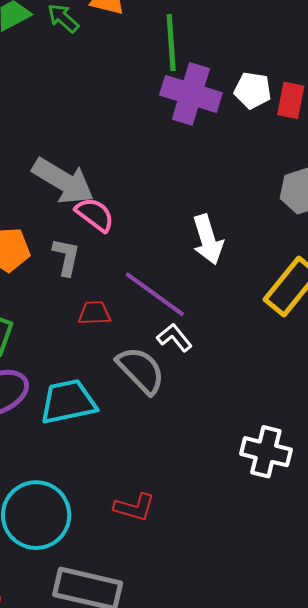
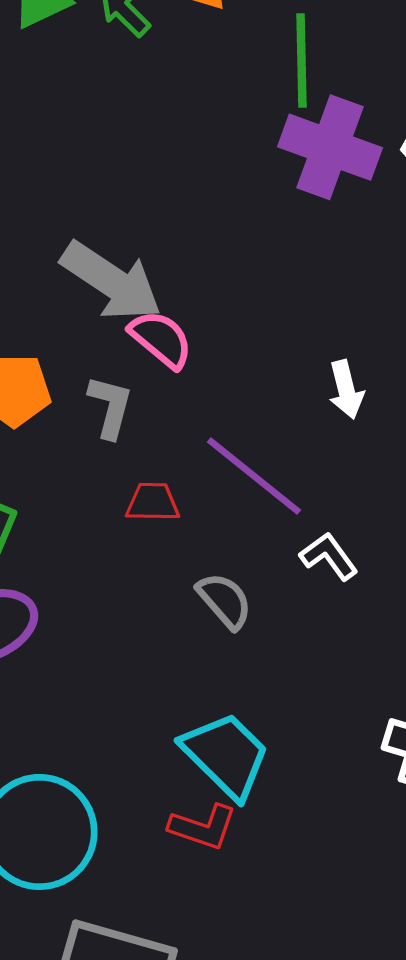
white arrow: (208, 239) -> (346, 390), size x0.7
white L-shape: (174, 338) -> (329, 556), moved
gray semicircle: (141, 370) -> (225, 601), size x0.7
cyan trapezoid: (68, 402) -> (226, 755), moved, turned 54

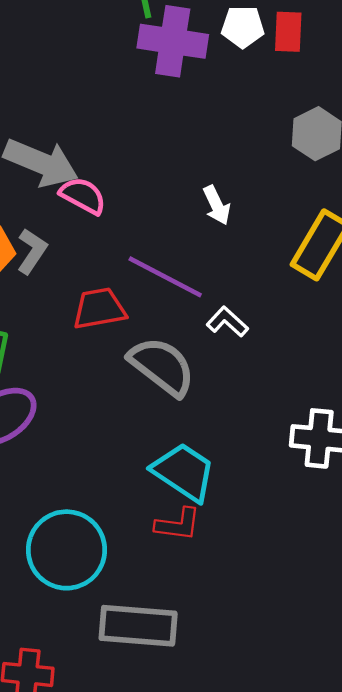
gray L-shape: (110, 407) -> (32, 251), moved, turned 30
red trapezoid: (153, 502) -> (99, 309), size x1.4
gray semicircle: (225, 601) -> (162, 366), size x1.6

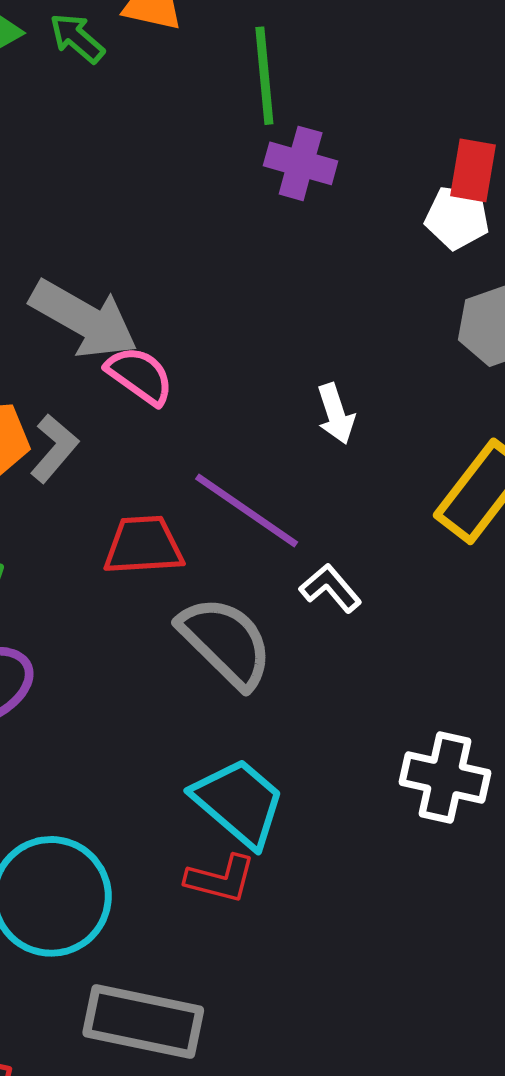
white pentagon: (243, 27) -> (457, 218), moved
purple cross: (173, 41) -> (301, 163), size x0.7

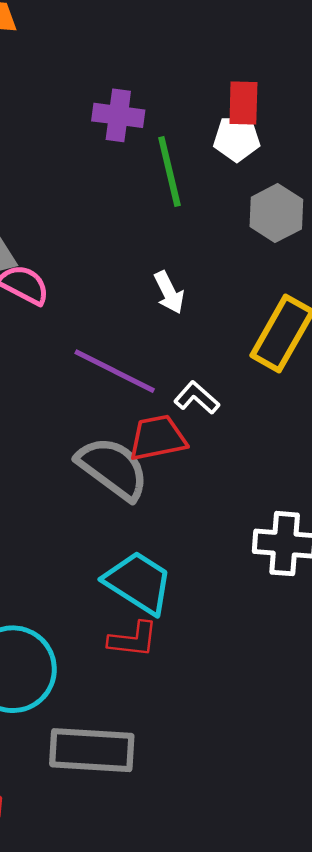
green line: (264, 76) -> (169, 172), moved
red trapezoid: (143, 545) -> (158, 438), moved
white L-shape: (330, 588) -> (197, 398), moved

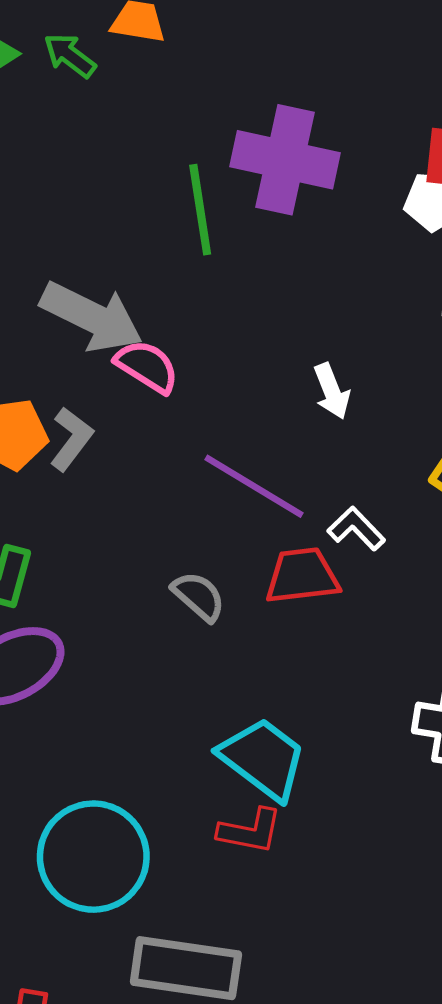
purple cross: (118, 115) -> (285, 160), size x1.6
green line: (169, 172) -> (200, 210), moved
gray semicircle: (113, 468) -> (199, 596), moved, size x0.6

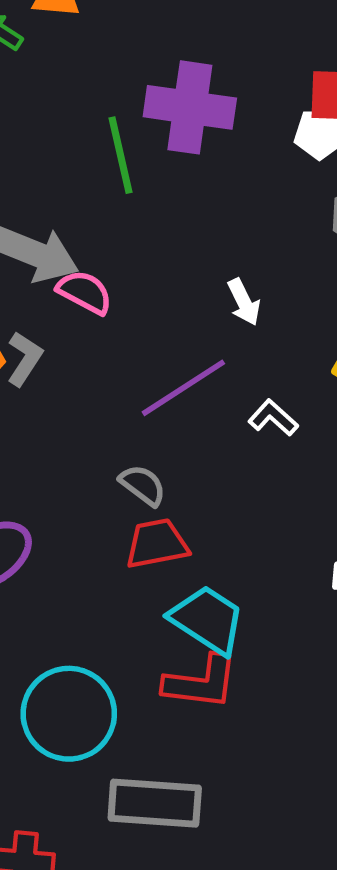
purple line: (254, 486) -> (183, 388), turned -60
red trapezoid: (302, 576) -> (157, 544), moved
red L-shape: (250, 831) -> (201, 682), size x1.4

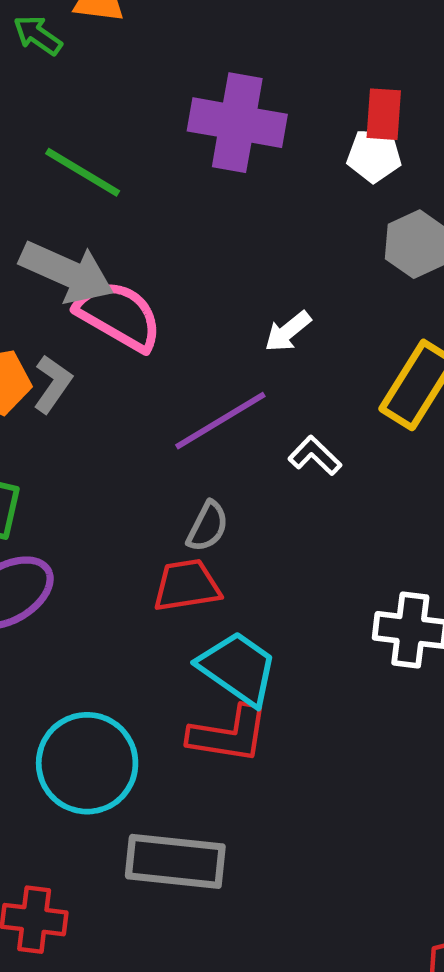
green line: (121, 155) -> (83, 172), moved, turned -48
pink semicircle: (85, 292) -> (119, 315), size x1.5
white arrow: (244, 302) -> (288, 331), turned 75
gray semicircle: (143, 485) -> (208, 526), moved, turned 78

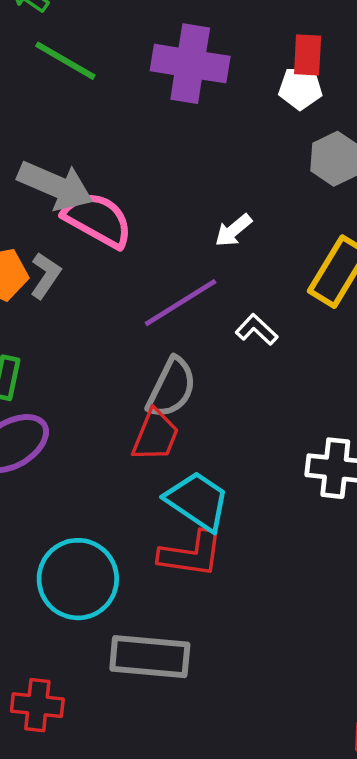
green line: (83, 172) -> (65, 61), moved
gray semicircle: (208, 526) -> (172, 388), size x1.5
red trapezoid: (187, 585) -> (155, 435), turned 122

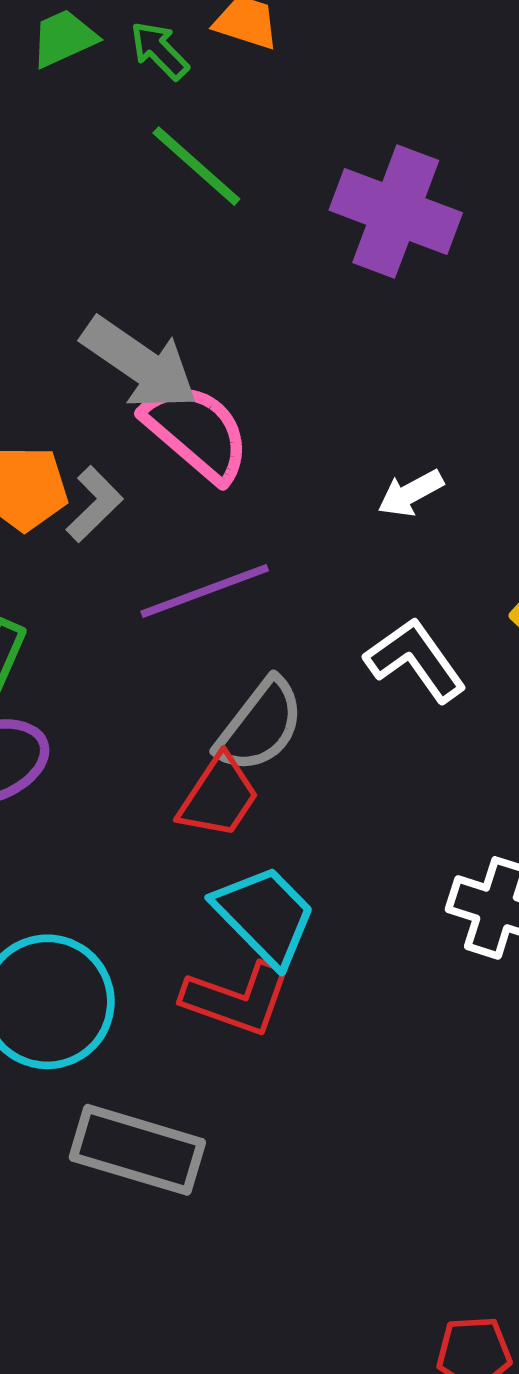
purple line: (180, 303) -> (205, 591), moved
white L-shape: (257, 330) -> (416, 660), size x1.5

